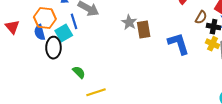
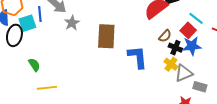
gray star: (129, 22) -> (72, 23), moved
brown rectangle: (144, 30) -> (106, 36), size x1.4

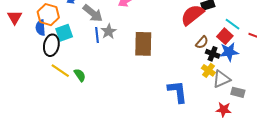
blue line: (40, 14) -> (97, 35), moved
blue L-shape: (138, 57) -> (177, 92), moved
green semicircle: (34, 65) -> (80, 75), moved
yellow line: (47, 88) -> (60, 71), moved, turned 42

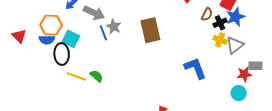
blue semicircle: (40, 28) -> (47, 40), turned -70
cyan square: (64, 33) -> (71, 39), turned -30
black cross: (213, 54) -> (220, 23), turned -32
gray rectangle: (238, 92) -> (255, 66), moved

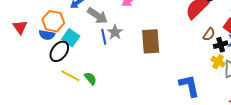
black ellipse: (62, 54) -> (59, 51), turned 30

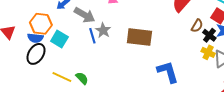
brown rectangle: (151, 41) -> (139, 37), turned -75
black cross: (221, 45) -> (209, 35), turned -32
black ellipse: (59, 51) -> (36, 54), moved
blue L-shape: (189, 86) -> (168, 72), moved

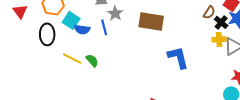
blue line: (92, 36) -> (104, 27), moved
blue semicircle: (35, 38) -> (82, 29), moved
yellow cross: (208, 52) -> (219, 39), turned -32
black ellipse: (36, 54) -> (47, 34), turned -35

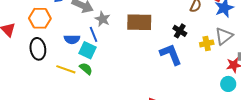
cyan square: (71, 20) -> (88, 50), moved
black cross: (221, 22) -> (180, 31), moved
yellow cross: (219, 39) -> (207, 43), moved

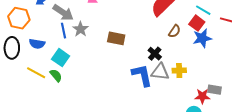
brown rectangle: (139, 22) -> (116, 38), size x0.7
blue line: (93, 34) -> (63, 31), moved
gray triangle: (224, 36) -> (160, 72), moved, turned 36
blue semicircle: (72, 39) -> (37, 44), moved

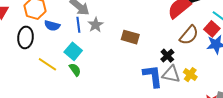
brown semicircle: (174, 31) -> (189, 35), size x1.5
blue semicircle: (37, 44) -> (52, 26), moved
yellow cross: (179, 70) -> (190, 75), turned 32
green semicircle: (56, 75) -> (75, 70), moved

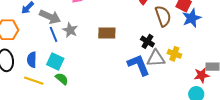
blue semicircle: (52, 26) -> (32, 60), moved, turned 91
brown semicircle: (189, 35) -> (163, 16), turned -45

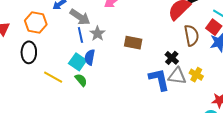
blue semicircle: (32, 60) -> (90, 57), moved

